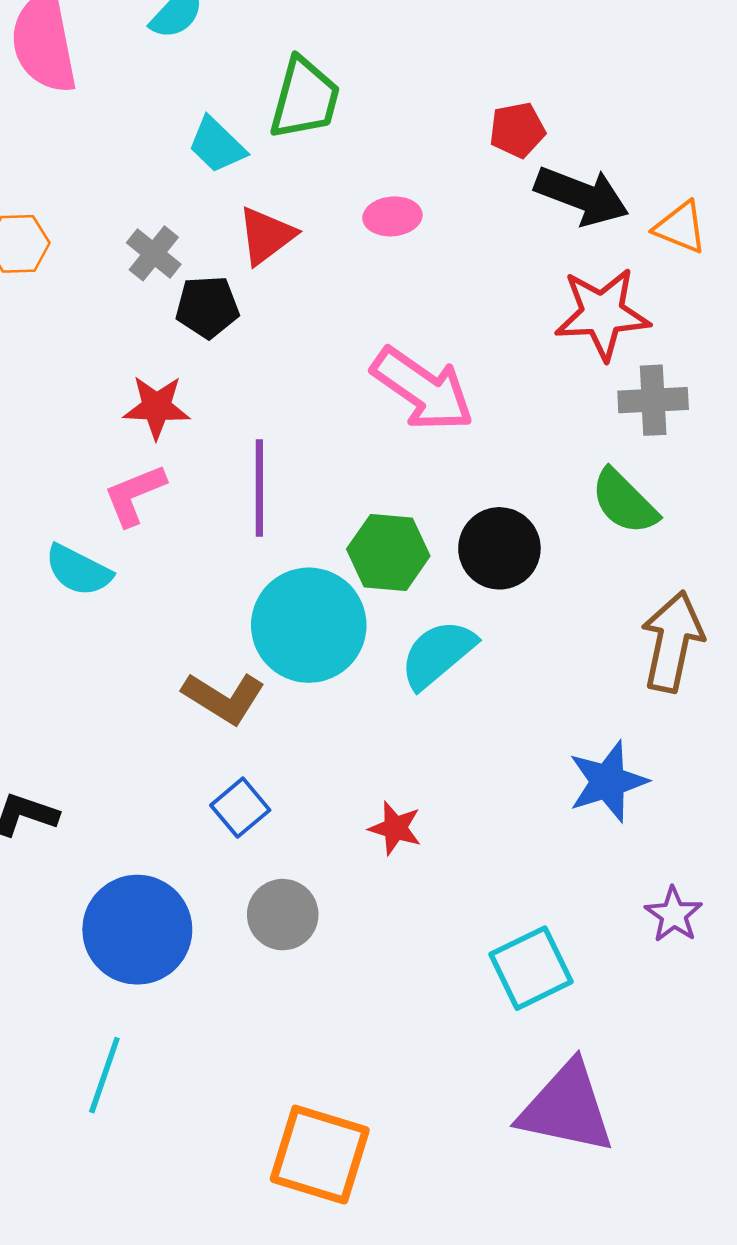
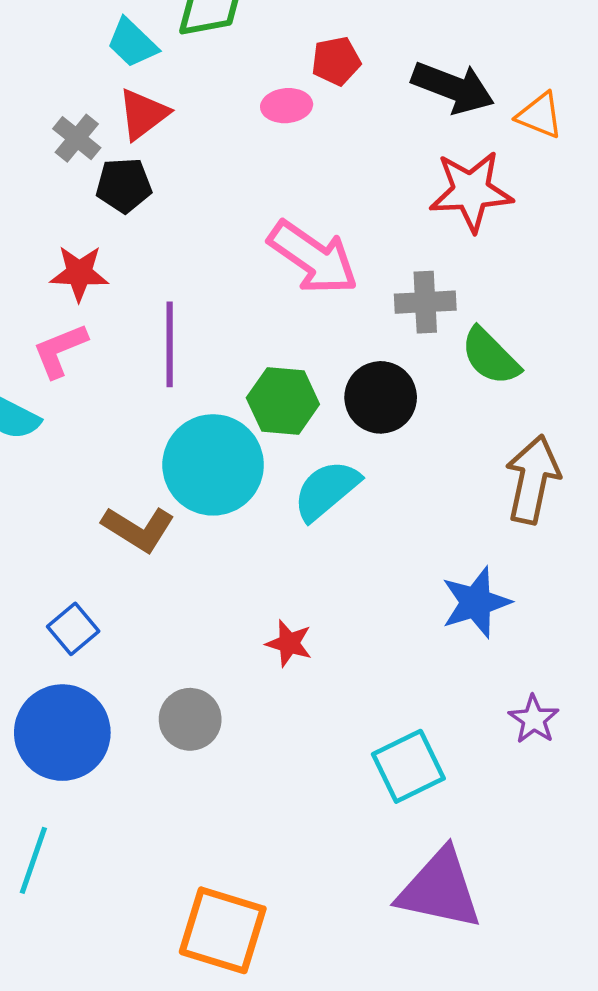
red pentagon: (517, 130) -> (336, 61), moved
red triangle: (266, 236) -> (143, 114), moved
gray cross: (653, 400) -> (425, 302), moved
blue square: (240, 808) -> (73, 629), moved

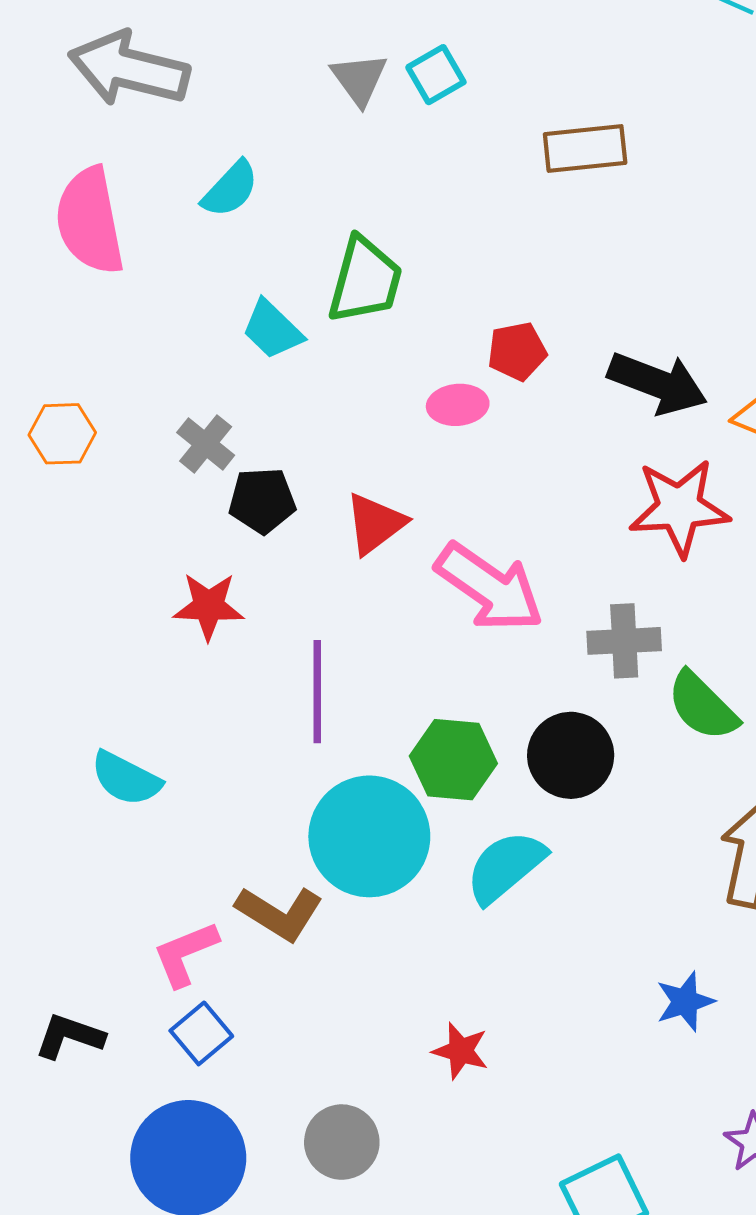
red triangle: (143, 114) -> (375, 524), moved
pink L-shape: (60, 350) -> (185, 954), moved
blue star: (476, 602) -> (685, 1002), size x0.7

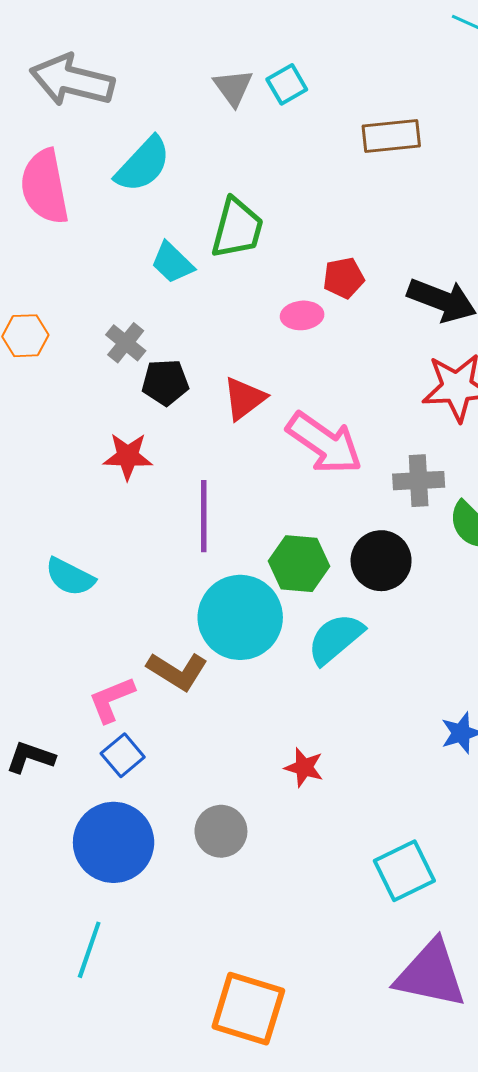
cyan semicircle: (230, 189) -> (143, 164), size x1.4

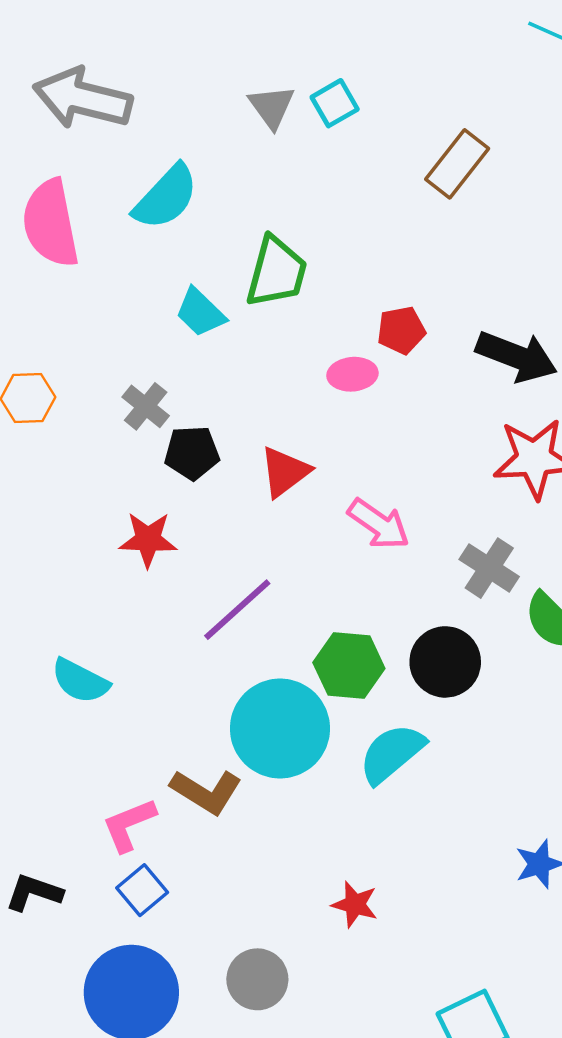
brown rectangle: (391, 136) -> (457, 164), turned -46
pink arrow: (324, 443) -> (379, 524), size x0.7
gray cross: (419, 481) -> (489, 568), turned 36
purple line: (204, 516) -> (237, 610), turned 48

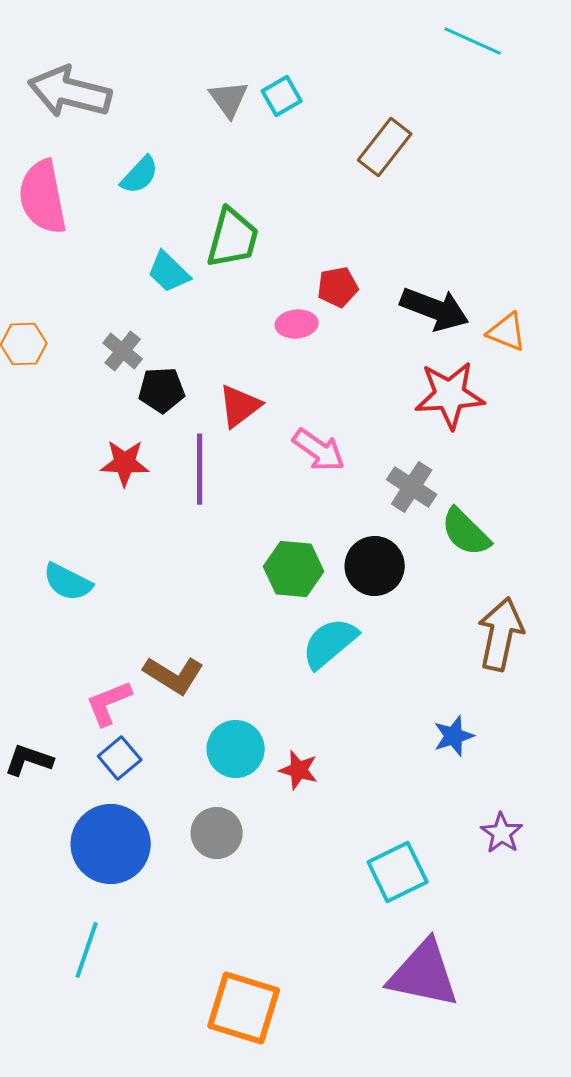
cyan semicircle: (166, 197) -> (140, 175), size x0.7
purple line: (237, 610) -> (200, 469), moved, turned -48
cyan circle: (280, 729) -> (236, 749), moved, size x0.7

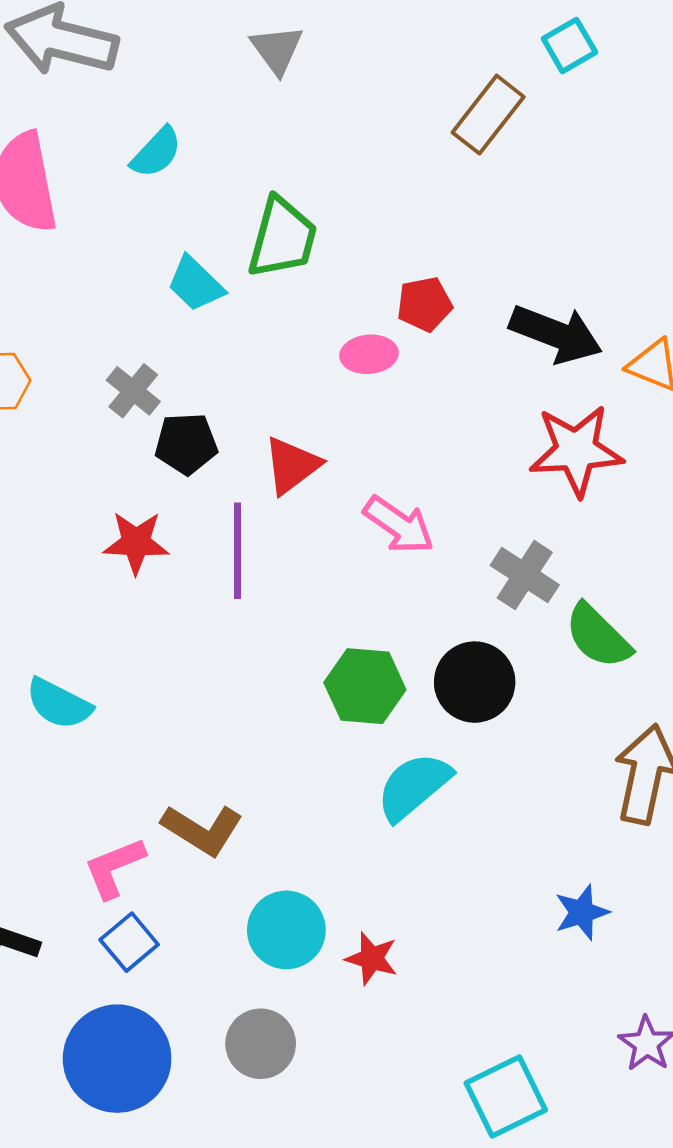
cyan square: (282, 96) -> (569, 45), moved

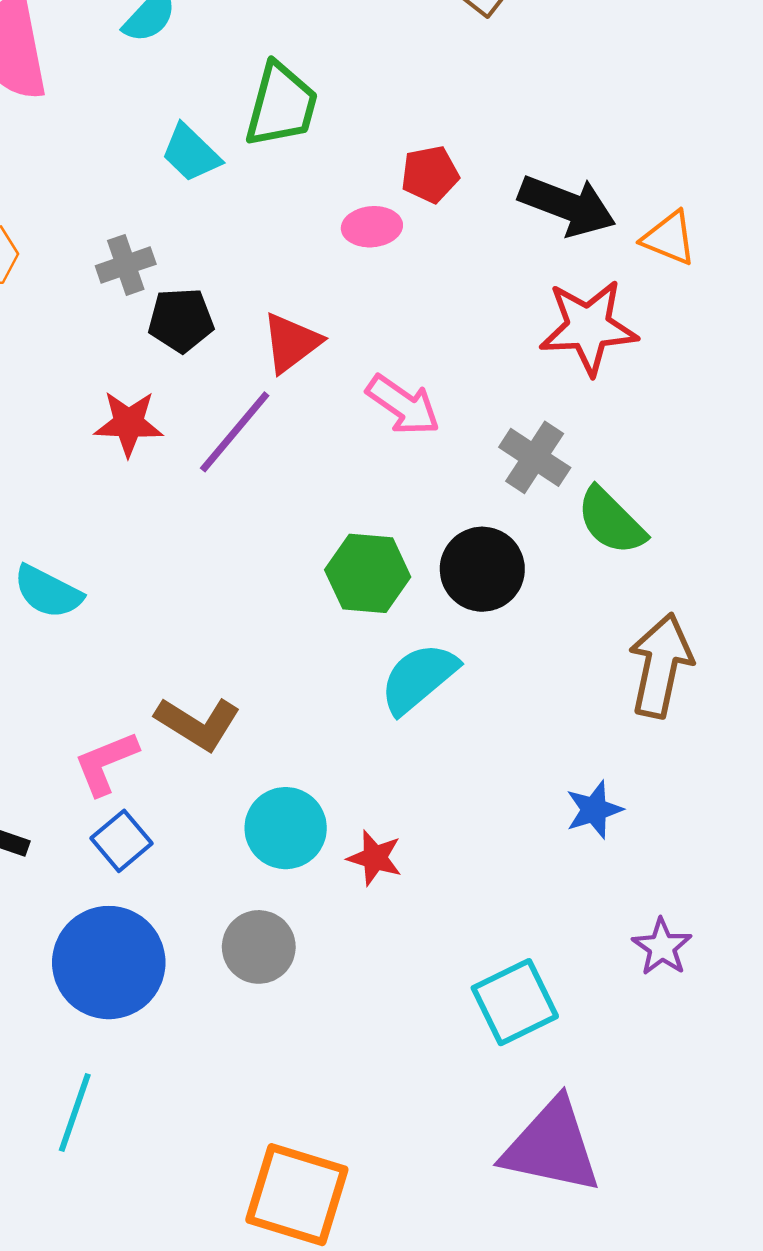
gray cross: (133, 391) -> (126, 265), turned 32
purple line: (238, 551) -> (235, 432), turned 40

